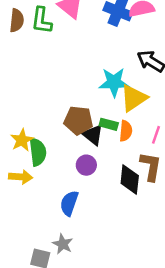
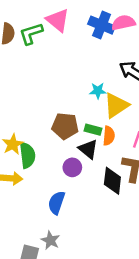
green L-shape: (42, 20) -> (31, 34), turned 65
cyan star: (114, 82) -> (98, 91), size x0.6
black triangle: (93, 135) -> (88, 149), moved

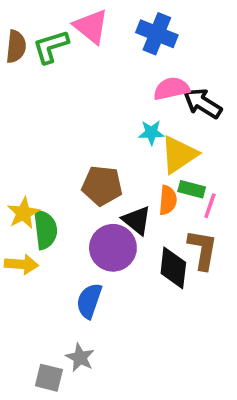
pink semicircle: (123, 23) -> (171, 89), moved
green rectangle: (93, 130) -> (192, 189), moved
purple circle: (72, 167) -> (113, 248), size x1.6

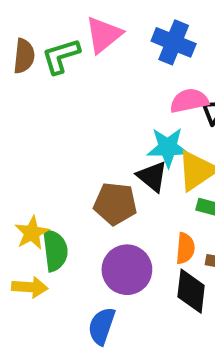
pink triangle: (91, 26) -> (104, 35), turned 42
cyan star: (151, 133) -> (168, 147), size x1.5
orange semicircle: (168, 200) -> (185, 248), moved
black triangle: (137, 220) -> (152, 176), moved

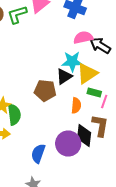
black triangle: (152, 176) -> (64, 76), turned 48
orange semicircle: (185, 248) -> (76, 106), moved
purple circle: (127, 270) -> (68, 144), moved

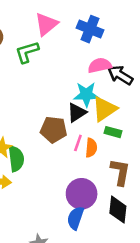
green L-shape: (17, 14) -> (27, 52), moved
pink line: (104, 102) -> (78, 143), moved
black diamond: (84, 136) -> (118, 210), moved
blue semicircle: (38, 154) -> (75, 218), moved

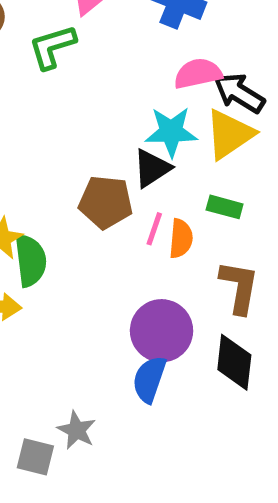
yellow triangle: (105, 109) -> (229, 134), moved

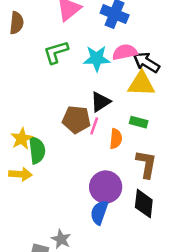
green L-shape: (52, 47) -> (56, 52), moved
cyan star: (171, 132) -> (97, 58), moved
yellow triangle: (229, 134) -> (141, 84), turned 36
pink line: (154, 229) -> (94, 126), moved

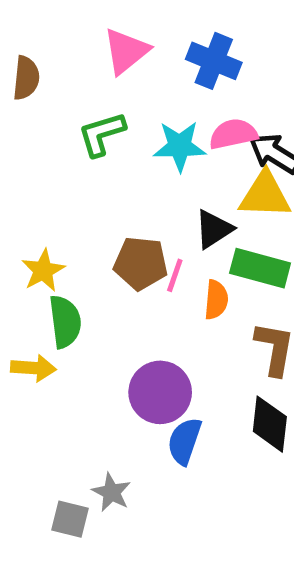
black triangle: (101, 102) -> (214, 229), moved
green rectangle: (139, 122) -> (260, 268), size x1.6
yellow star: (22, 139) -> (43, 271), moved
purple circle: (106, 187) -> (160, 392), moved

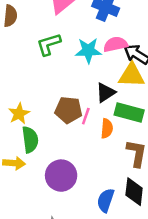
purple circle: (160, 392) -> (61, 176), moved
blue semicircle: (185, 441) -> (106, 200), moved

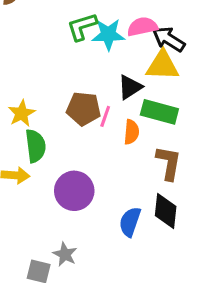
green L-shape: (49, 44) -> (82, 27), moved

